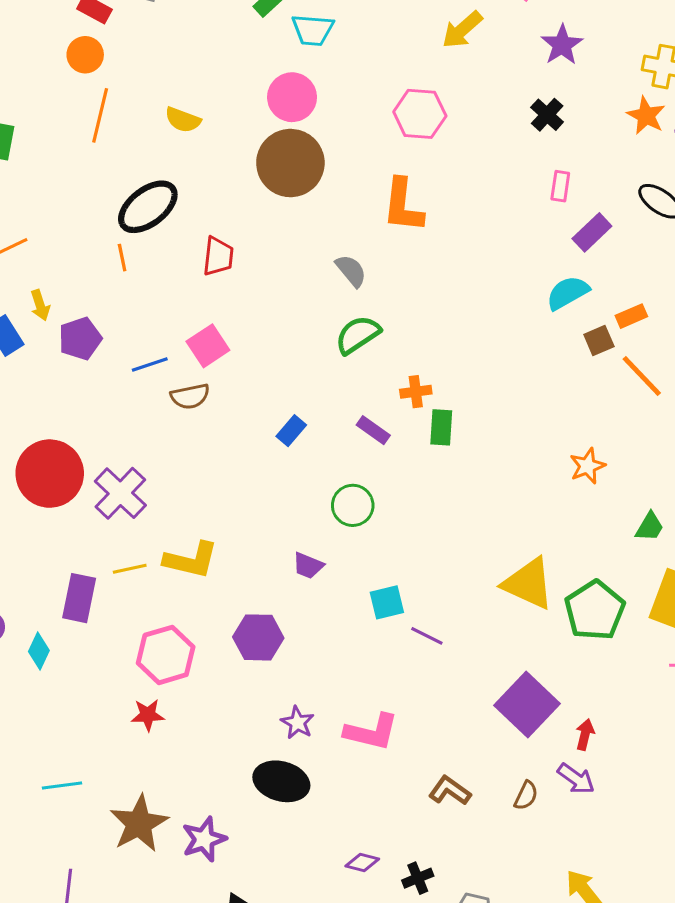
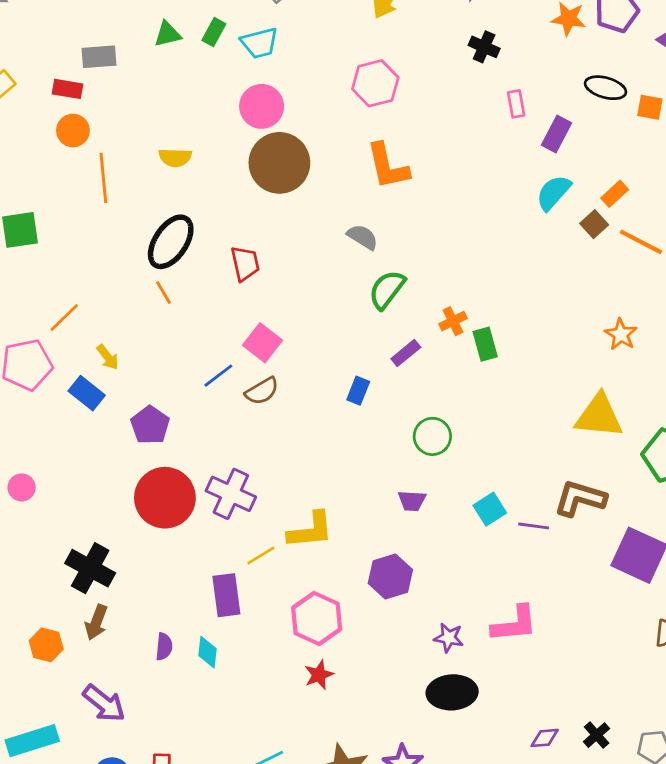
purple pentagon: (80, 339) -> (150, 425), moved
purple rectangle: (373, 430) -> (406, 353), moved, turned -56
yellow triangle: (528, 584) -> (599, 416), moved
brown L-shape: (450, 791) -> (580, 498), moved, size x1.4

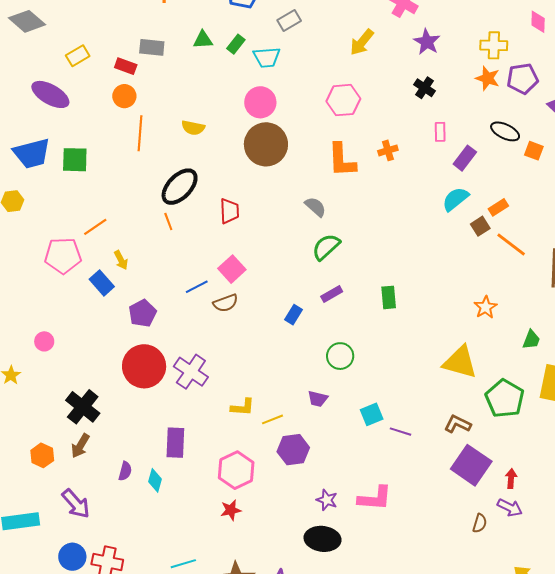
orange cross: (453, 321) -> (388, 150), moved
brown L-shape: (580, 498) -> (458, 424), moved, size x0.7
yellow L-shape: (311, 530) -> (243, 407), size x0.7
yellow line: (261, 555) -> (273, 419), moved

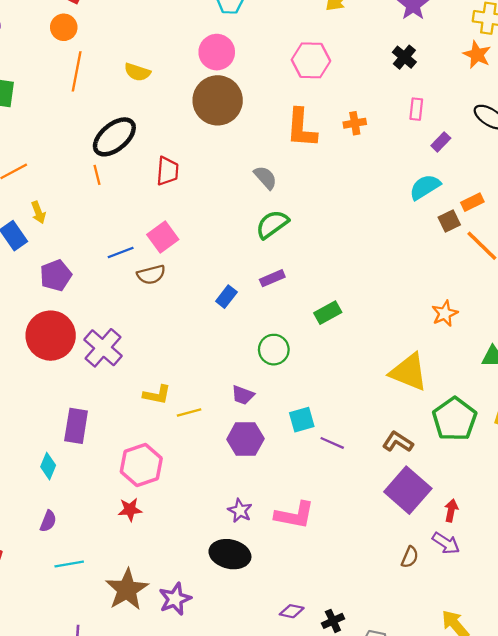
purple rectangle: (465, 158) -> (441, 142), size x0.7
green rectangle: (389, 297) -> (328, 313), moved, turned 60
purple hexagon: (293, 450) -> (245, 439), moved
purple semicircle: (125, 471) -> (48, 521), moved

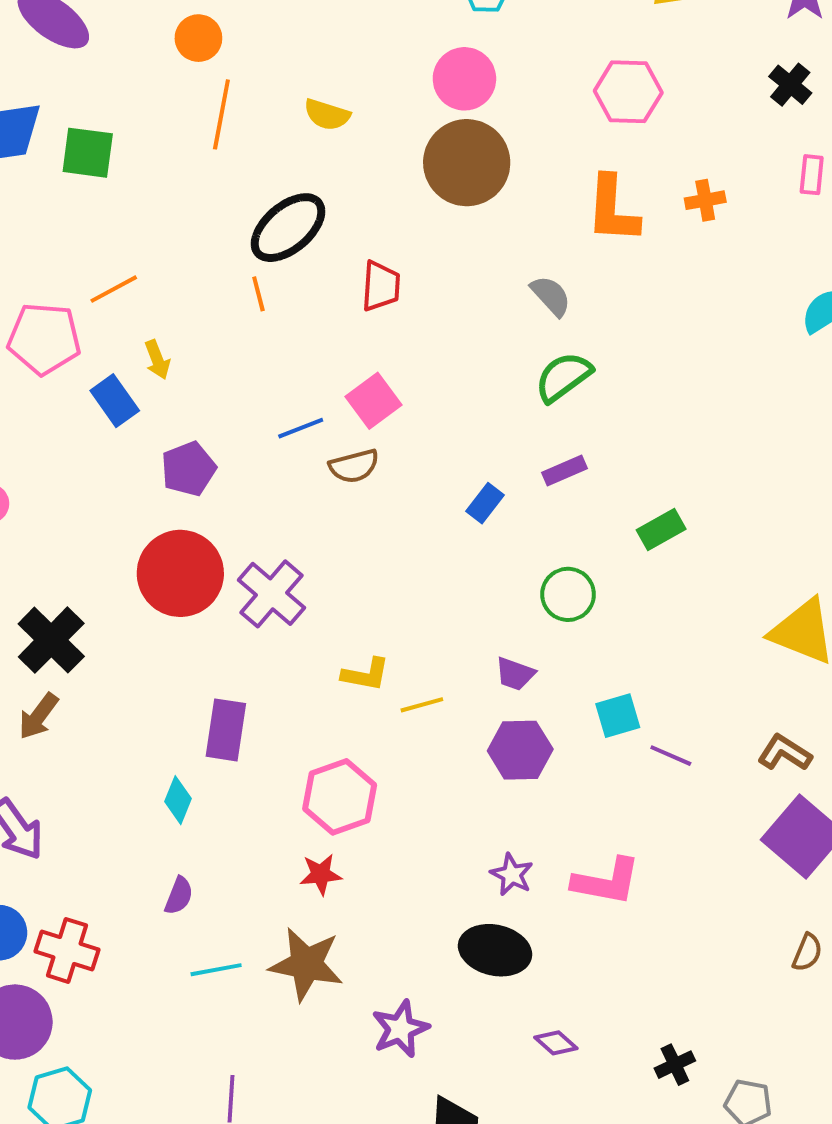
brown star: (127, 589) -> (306, 964), moved, turned -30
purple diamond: (292, 611) -> (556, 1043), moved, turned 30

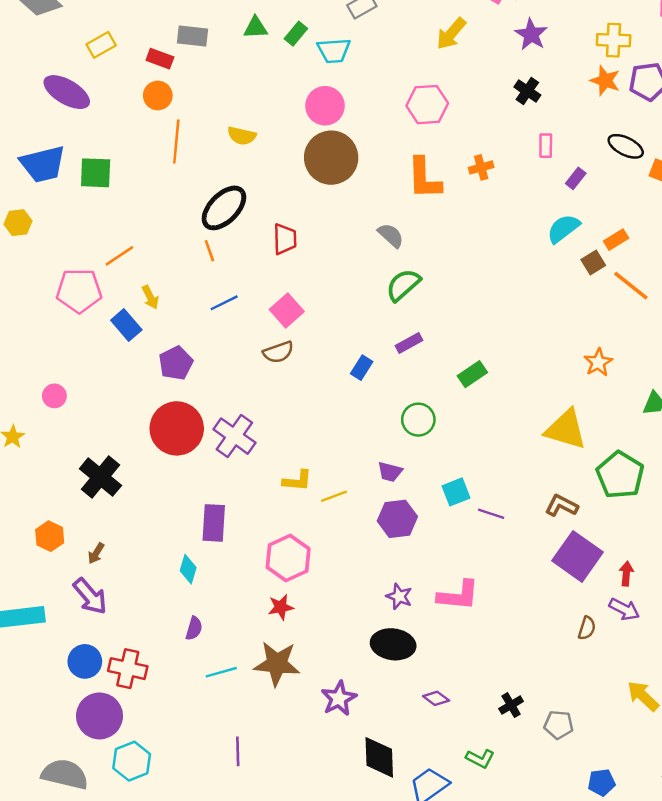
blue line: (301, 428) -> (224, 303), moved
brown arrow: (38, 716) -> (96, 553), moved, size x0.7

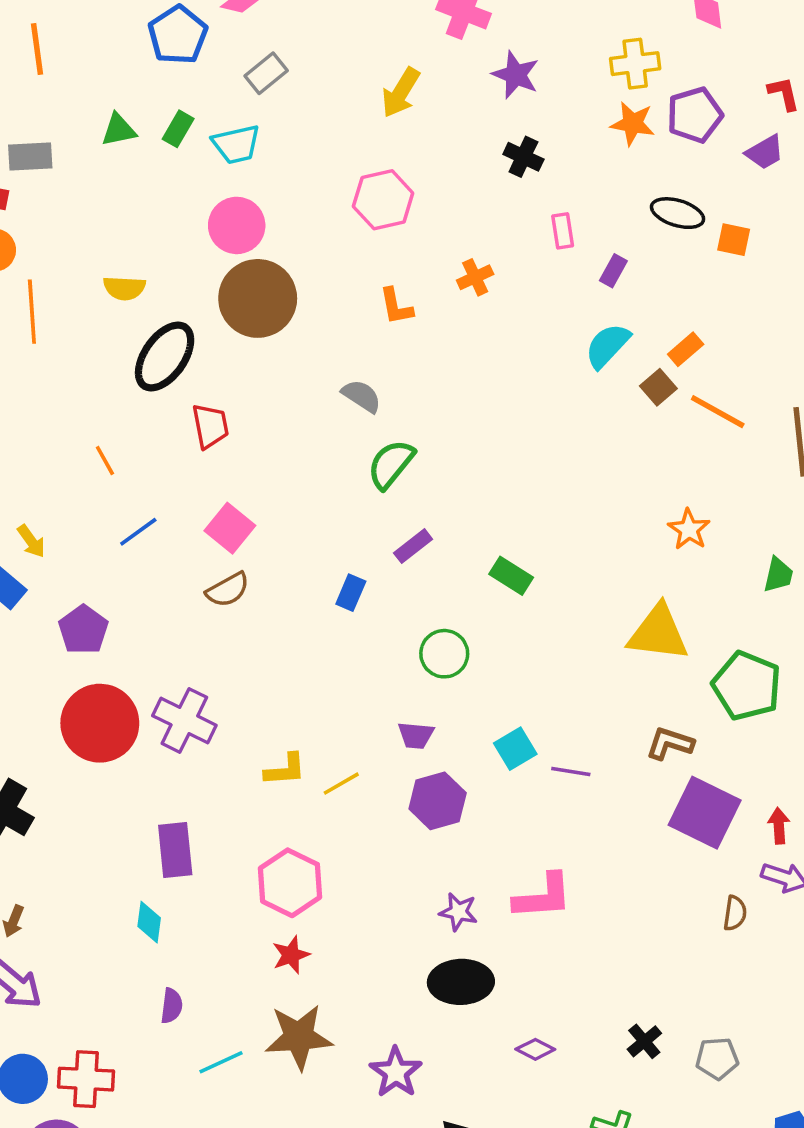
orange L-shape: (424, 178) -> (396, 306), size x0.6
black ellipse: (224, 208) -> (165, 357), moved
green rectangle: (472, 374) -> (511, 576), turned 76

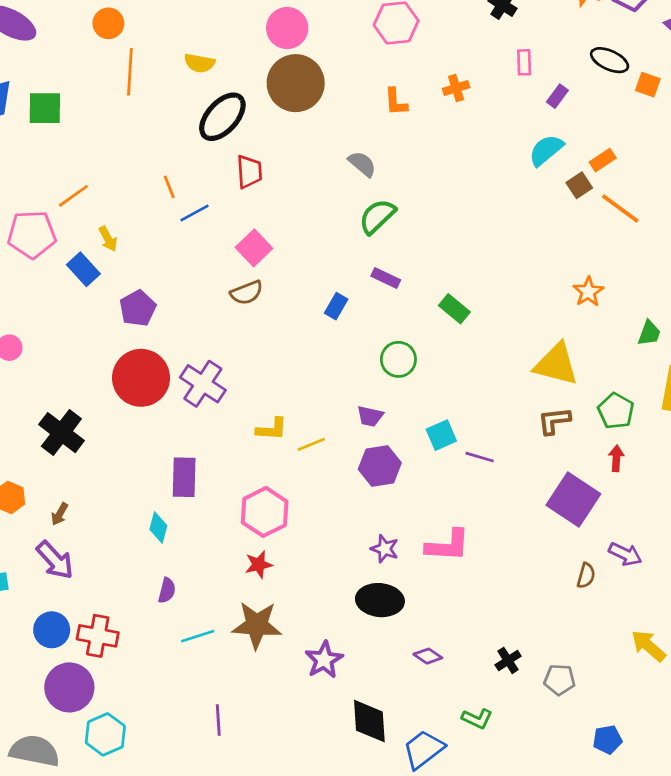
blue line: (138, 532) -> (194, 213), moved
purple rectangle: (413, 546) -> (386, 278), turned 56
green pentagon: (747, 686) -> (616, 411), size x0.7
brown L-shape: (670, 743) -> (554, 421), moved, turned -32
red arrow: (779, 826) -> (616, 458), moved

